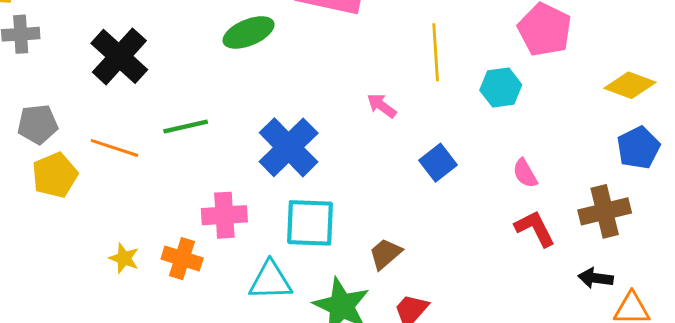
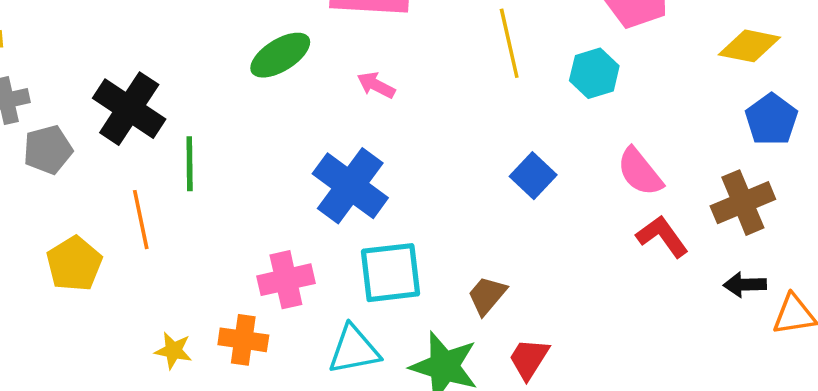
pink arrow: (382, 106) -> (376, 85), moved
gray pentagon: (38, 124) -> (48, 150), moved
green line: (186, 126) -> (190, 164), moved, turned -69
orange line: (114, 148) -> (141, 220), turned 69
pink semicircle: (525, 173) -> (640, 172), size x1.4

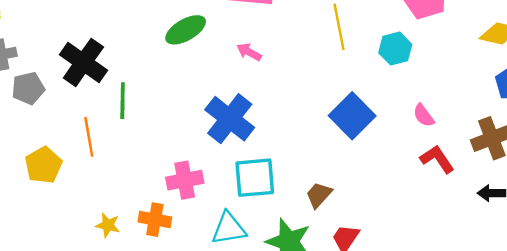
pink semicircle: (640, 172) -> (424, 115), size x0.7
blue square: (533, 176) -> (352, 116), size x1.5

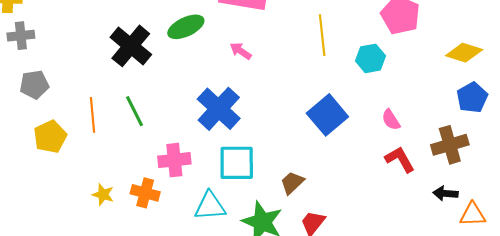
black cross: (83, 62) -> (131, 46), moved
gray pentagon: (28, 88) -> (34, 85), moved
green line: (123, 101) -> (134, 111), moved, turned -32

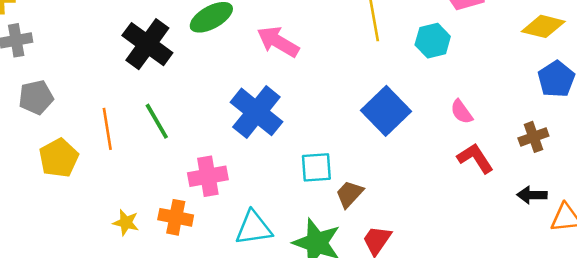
pink arrow: (241, 51) -> (278, 42), size x1.6
brown cross: (450, 145) -> (533, 137), size x0.7
cyan square: (237, 163) -> (316, 167), moved, size x0.7

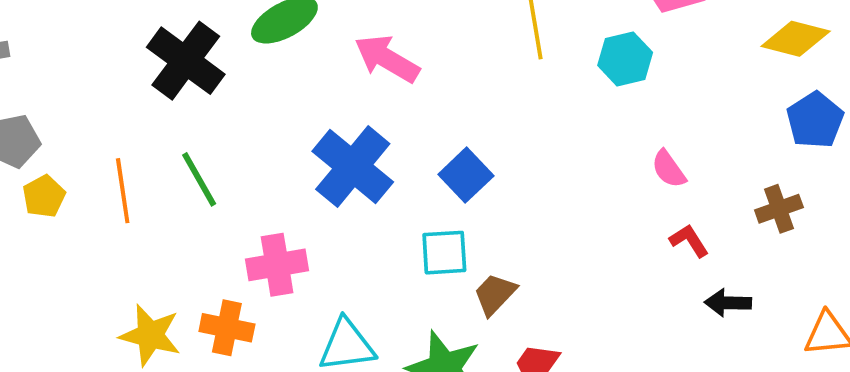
blue square: (386, 111) -> (466, 175), moved, size x0.7
yellow pentagon: (59, 158) -> (44, 196), moved, size x0.7
red L-shape: (475, 158) -> (689, 241), size x0.7
black arrow: (532, 195) -> (728, 303), moved
yellow star: (126, 223) -> (150, 335), size x1.5

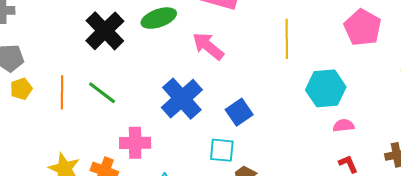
cyan hexagon: (625, 59) -> (326, 88), moved, size x1.4
pink semicircle: (669, 169) -> (344, 126), turned 110
green line: (199, 179) -> (102, 93), turned -32

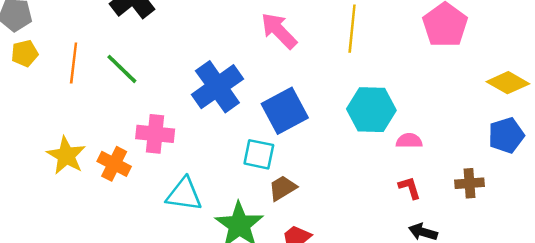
pink arrow: (208, 46) -> (279, 31), moved
cyan hexagon: (326, 88) -> (371, 110), moved
blue square: (239, 112) -> (285, 111), size x1.4

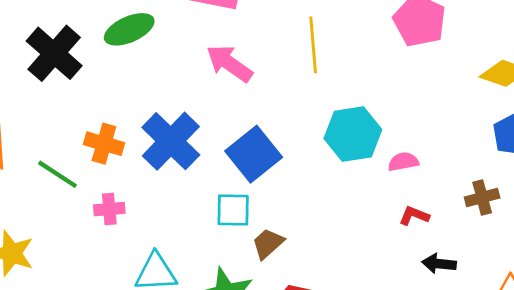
green line: (122, 69) -> (57, 174), moved
pink cross: (155, 134) -> (109, 209), size x0.7
orange cross: (114, 164) -> (104, 144), moved
red L-shape: (410, 188) -> (414, 216), turned -40

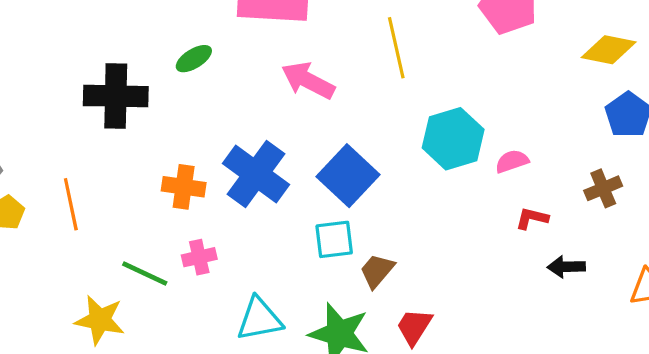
green ellipse: (129, 29) -> (194, 59), size x0.7
black cross: (54, 53) -> (116, 96), turned -32
green line: (57, 174) -> (145, 273), moved

